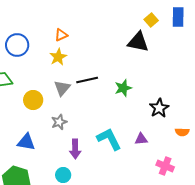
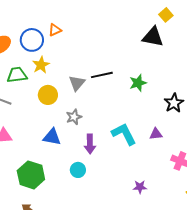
orange triangle: (61, 35) -> (55, 30), moved
yellow star: (58, 57) -> (41, 65), moved
blue triangle: (26, 142) -> (52, 137), moved

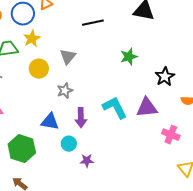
black line: (102, 75) -> (93, 23), moved
purple triangle: (156, 134) -> (147, 108), size x1.6
blue triangle: (52, 137) -> (50, 122), moved
purple star: (140, 187) -> (87, 161), moved

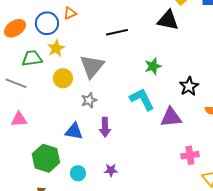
gray triangle: (68, 57) -> (92, 66), size x1.5
cyan L-shape: (115, 108) -> (142, 99), moved
pink cross: (171, 135) -> (190, 155), moved, turned -30
cyan circle: (69, 144) -> (78, 173), moved

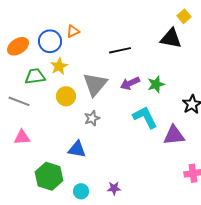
purple arrow: (105, 127) -> (130, 83), moved, turned 66

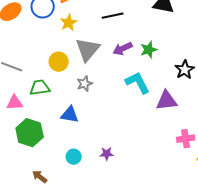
yellow star: (59, 66) -> (69, 23), moved
green trapezoid: (35, 76) -> (40, 88), moved
green hexagon: (49, 176) -> (30, 133), moved

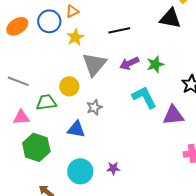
yellow circle: (59, 62) -> (69, 86), moved
gray star: (85, 84) -> (94, 107), moved
cyan circle: (74, 157) -> (80, 171), size x1.6

